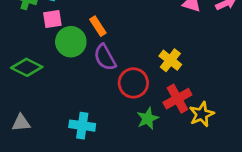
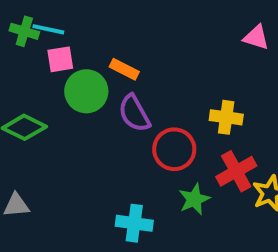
orange rectangle: (98, 26) -> (124, 69), turned -30
yellow cross: (170, 60) -> (226, 117), turned -30
cyan cross: (82, 126) -> (134, 223), moved

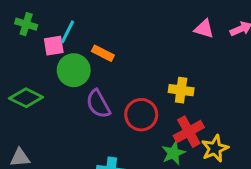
cyan line: (48, 29) -> (68, 32), moved, turned -75
purple semicircle: (134, 113) -> (98, 104), moved
green star: (194, 199) -> (173, 153), moved

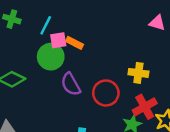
pink square: (54, 46) -> (58, 40), moved

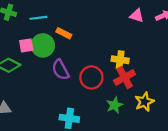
cyan line: (46, 25) -> (38, 18), turned 56
pink square: (58, 40) -> (26, 45), moved
red cross: (145, 107) -> (125, 77), moved

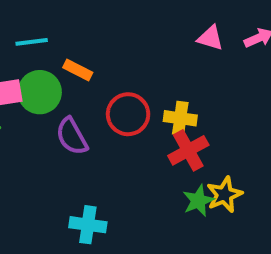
red circle: (91, 77) -> (128, 114), moved
green star: (115, 105) -> (198, 201), moved

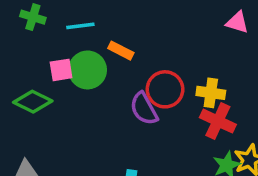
purple semicircle: (72, 136) -> (144, 109), moved
red cross: (188, 150) -> (218, 121), turned -36

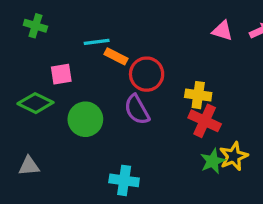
cyan line: (80, 26) -> (97, 42), moved
green circle: (87, 70) -> (85, 119), moved
red circle: (165, 89) -> (147, 74), moved

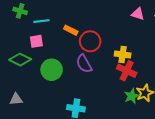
cyan line: (97, 42) -> (41, 21), moved

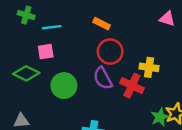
orange rectangle: (71, 30) -> (102, 24), moved
red cross: (127, 71) -> (132, 86), moved

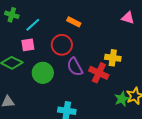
cyan line: (52, 27) -> (33, 25), turned -35
red circle: (110, 52) -> (62, 45), moved

